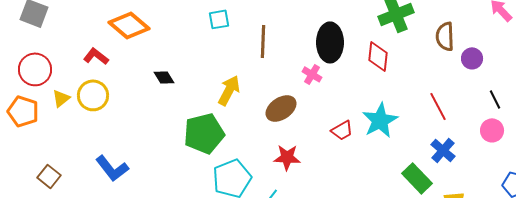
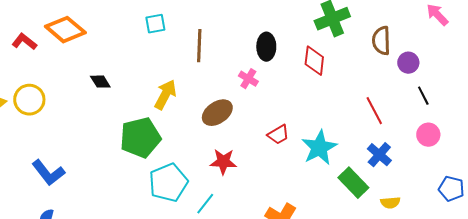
black ellipse: (330, 42) -> (266, 47), size x0.7
red L-shape: (96, 56) -> (24, 42), moved
black line: (495, 99) -> (423, 96), moved
cyan star: (380, 120) -> (319, 148), moved

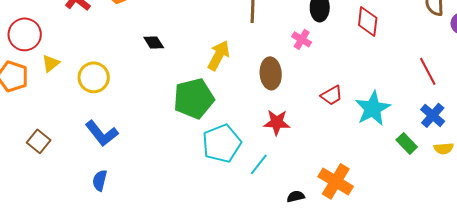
yellow circle: (29, 100) -> (94, 77), moved
brown ellipse: (217, 113) -> (271, 73), turned -60
green rectangle: (353, 183) -> (407, 143), size x0.7
yellow semicircle: (390, 203) -> (444, 148), moved

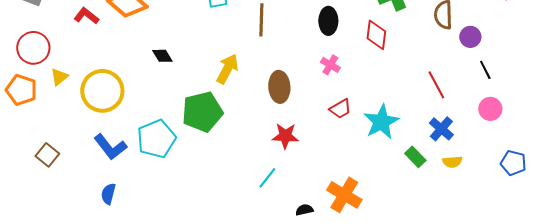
pink cross: (302, 39) -> (330, 65), moved
yellow circle: (94, 77) -> (102, 91), size x1.4
cyan pentagon: (222, 143) -> (156, 139), moved

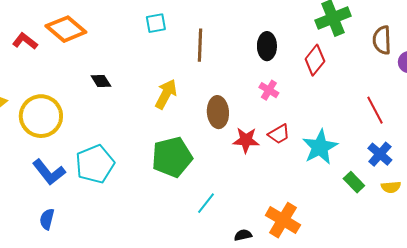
red diamond: (376, 35) -> (315, 60), turned 32
green pentagon: (202, 112) -> (172, 157), moved
red star: (285, 136) -> (246, 140), moved

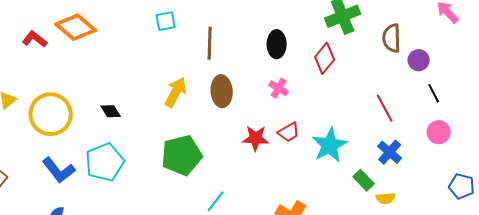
black diamond: (101, 81) -> (111, 111), moved
brown ellipse: (218, 112) -> (222, 91), moved
yellow semicircle: (391, 187) -> (386, 198), moved

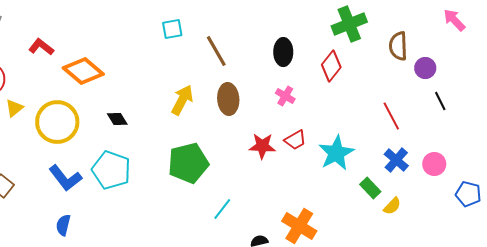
orange diamond: (76, 27) -> (83, 71), moved
brown line: (210, 43) -> (216, 51), turned -32
pink circle: (439, 132) -> (434, 164), moved
cyan pentagon: (105, 162) -> (111, 170), turned -30
yellow semicircle: (386, 198) -> (392, 206), turned -42

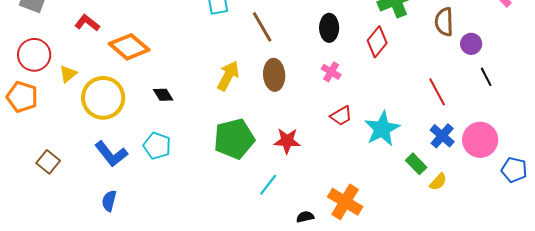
yellow triangle: (14, 108) -> (68, 74), moved
red star: (262, 146) -> (287, 141), moved
pink circle: (434, 164) -> (480, 140), size x1.5
cyan pentagon: (111, 170) -> (157, 146), size x0.7

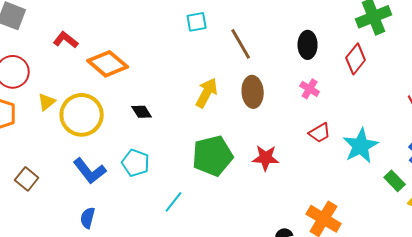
yellow triangle: (68, 74) -> (47, 102), moved
cyan line: (268, 185) -> (174, 202), moved

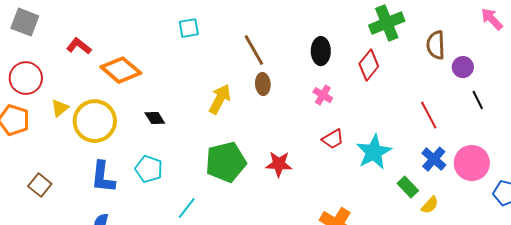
cyan square: (197, 22) -> (189, 28), moved
brown ellipse: (253, 92) -> (263, 84), moved, size x0.7
blue L-shape: (90, 171) -> (103, 177), turned 44

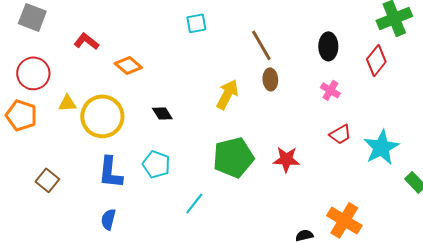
orange diamond: (121, 70) -> (128, 65), size x0.7
yellow triangle: (60, 108) -> (67, 103), turned 36

